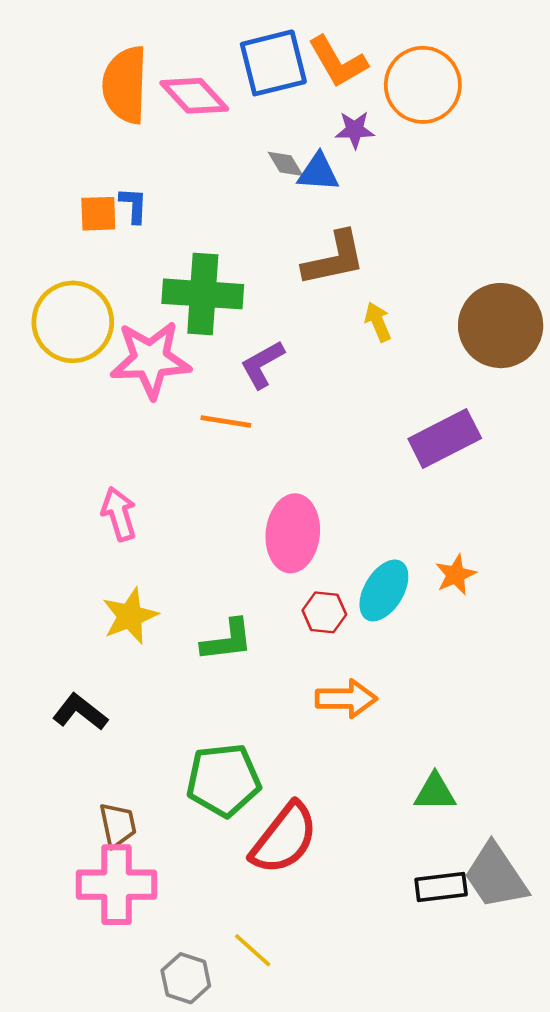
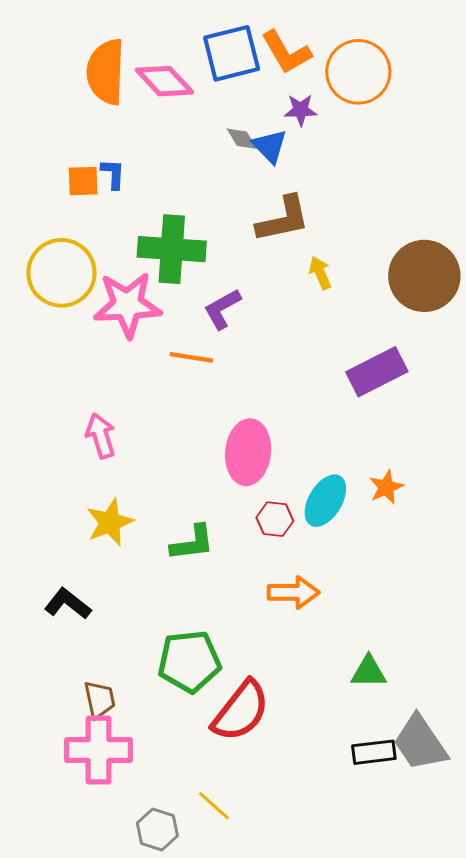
blue triangle: (318, 172) -> (270, 146), turned 42

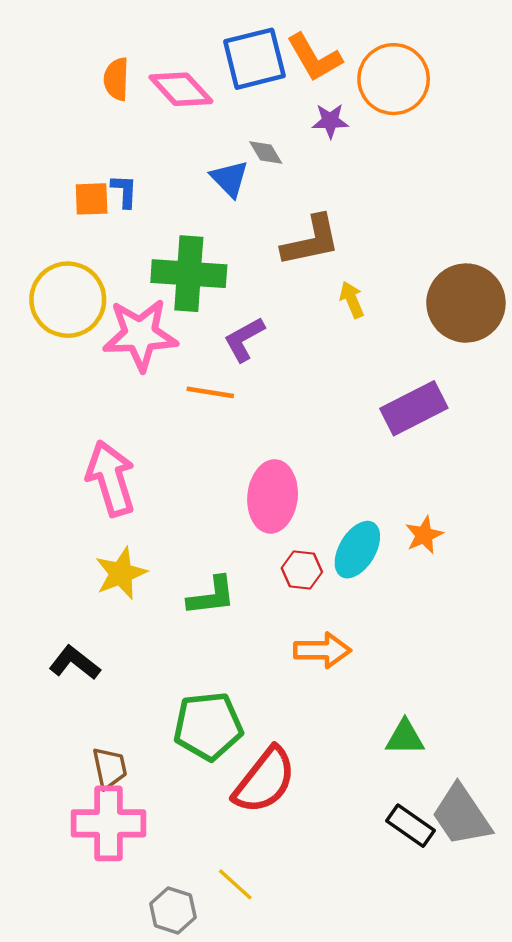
orange semicircle: (106, 72) -> (116, 79), size x0.6
blue triangle: (270, 146) -> (230, 179), moved
pink arrow: (101, 436) -> (111, 478), size x1.5
black rectangle: (374, 752) -> (411, 826), turned 42

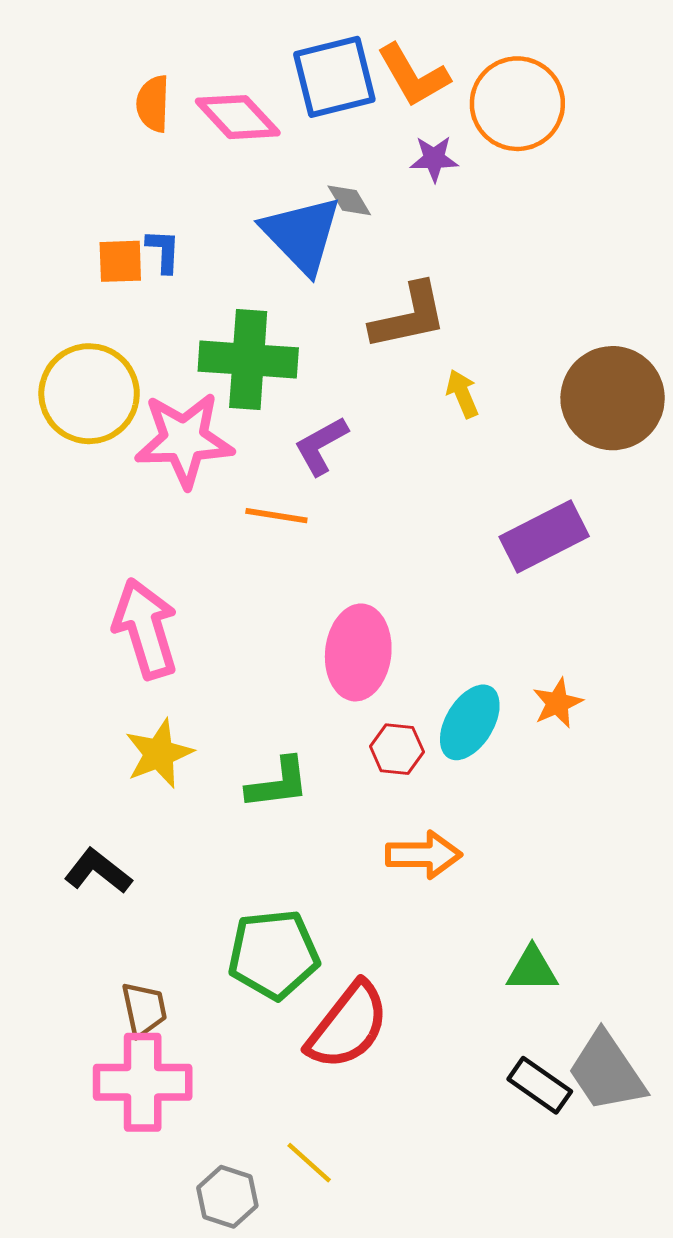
blue triangle: (230, 179) -> (302, 235), size x1.6

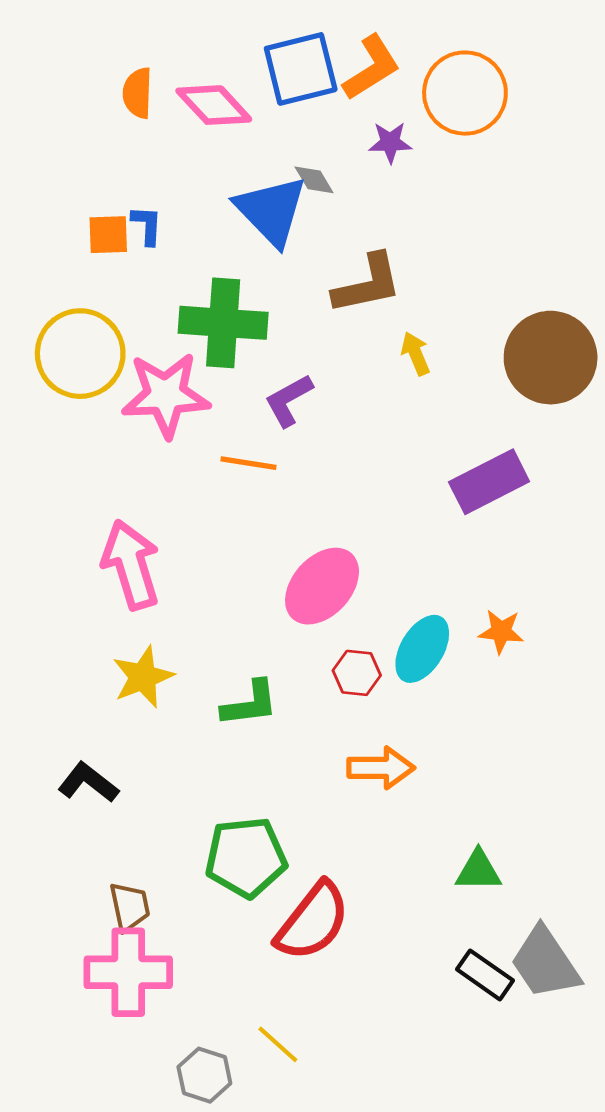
orange L-shape: (413, 75) -> (371, 68), turned -92
pink ellipse: (358, 652) -> (322, 586), turned 36
orange star: (558, 703) -> (501, 631), turned 30

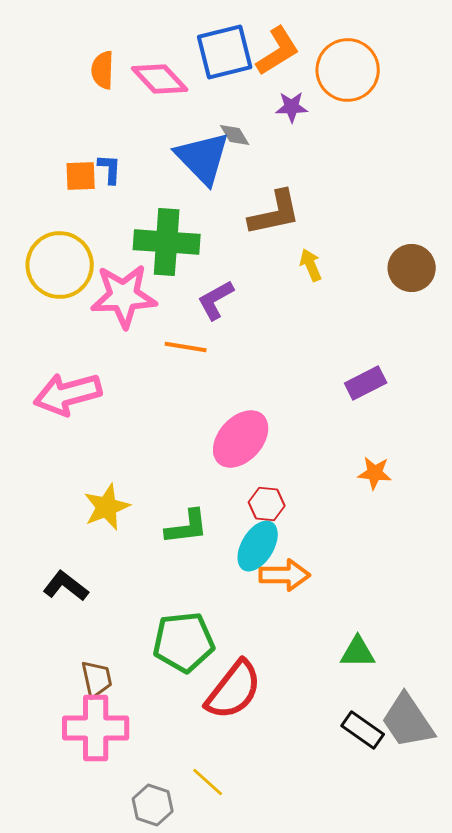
brown circle: (551, 358) -> (412, 268), size x0.7
purple rectangle: (489, 482) -> (366, 383), moved, size x0.7
pink arrow: (131, 565) -> (68, 394), moved, turned -88
cyan ellipse: (422, 649) -> (258, 546), moved

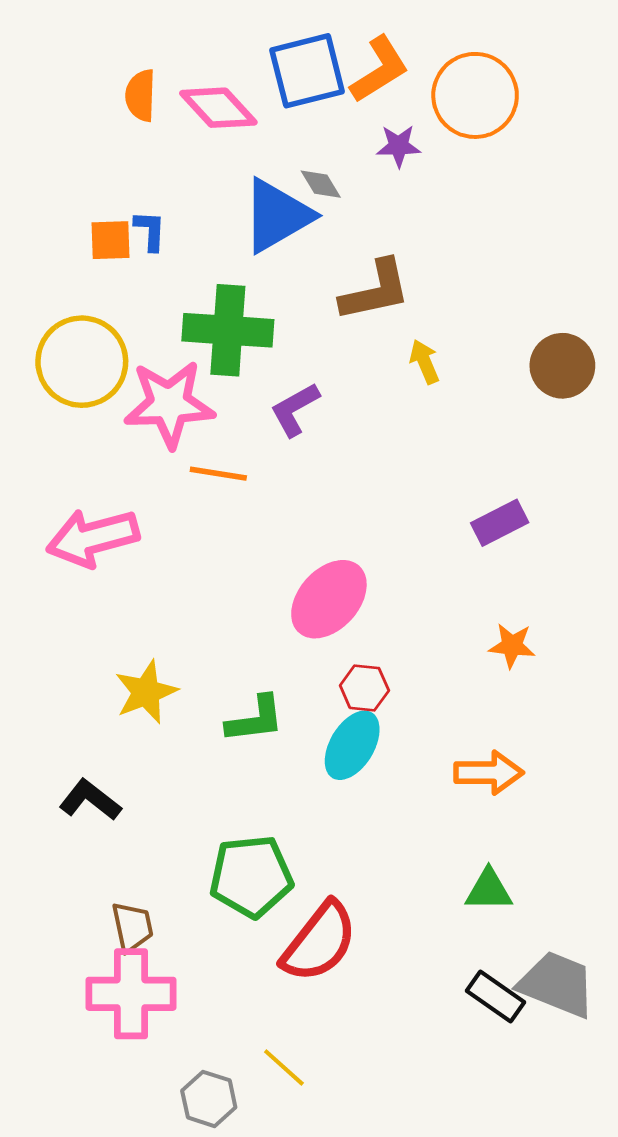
blue triangle: (203, 158) -> (277, 216), turned 44
orange line: (186, 347) -> (218, 474), moved
orange arrow: (285, 575) -> (489, 773), moved
gray trapezoid: (408, 721) -> (557, 984), turned 146

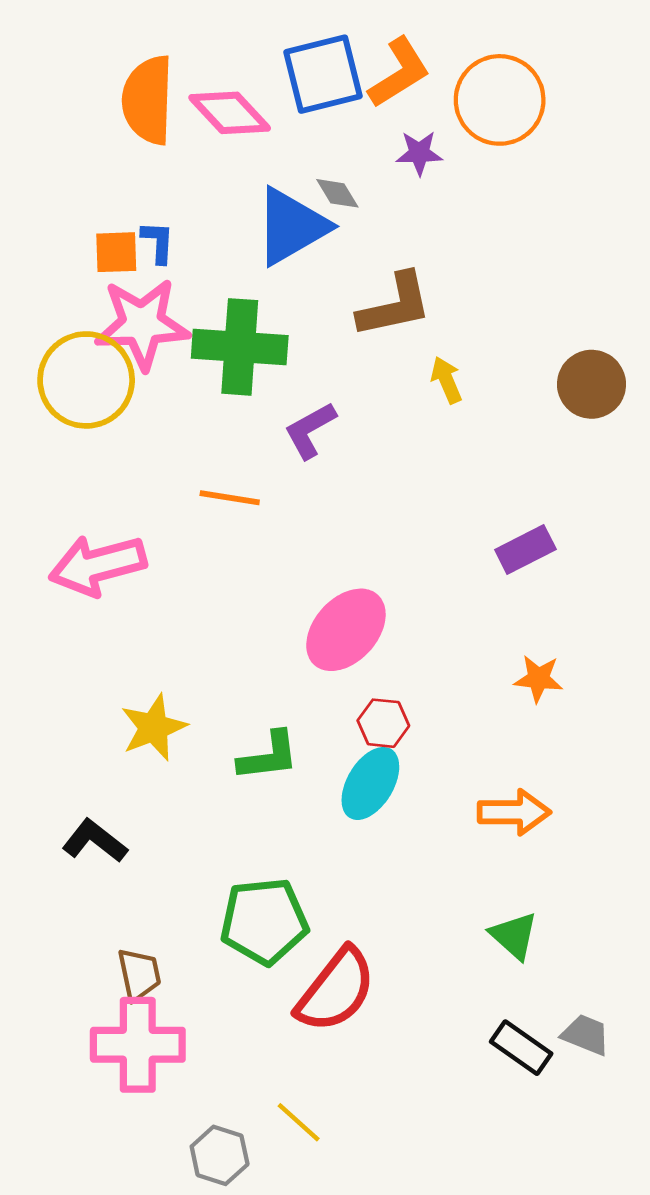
orange semicircle: (141, 95) -> (148, 100), size x1.6
pink star: (169, 404) -> (142, 324), moved
green triangle: (489, 890) -> (514, 936), turned 42
gray trapezoid: (557, 984) -> (586, 1035), size x0.6

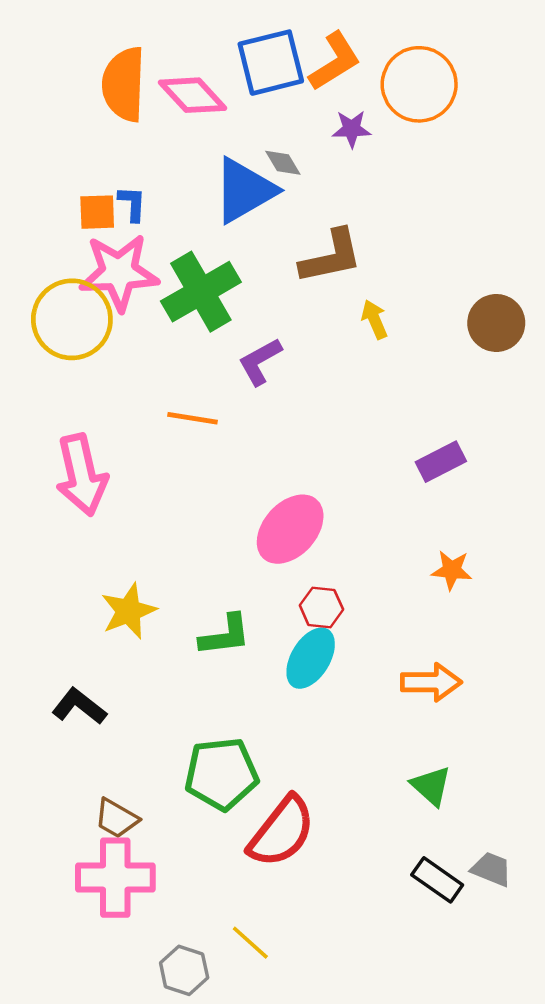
green cross: (240, 347) -> (201, 292), turned -34
pink arrow: (98, 565) -> (82, 475), turned -88
brown trapezoid: (139, 974) -> (117, 818), turned 132

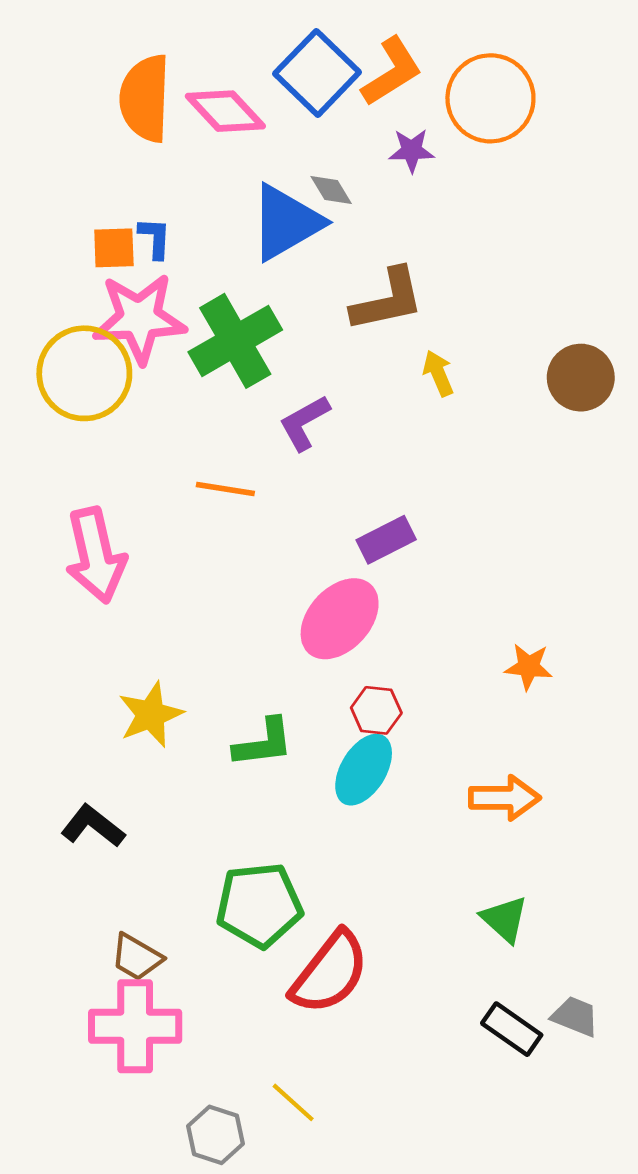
blue square: (271, 63) -> (317, 73), turned -32
purple rectangle: (441, 462) -> (386, 540), moved

